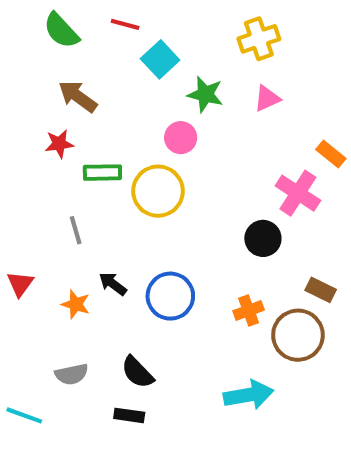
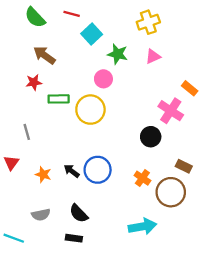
gray line: (76, 230) -> (27, 132), moved
black arrow: (113, 284) -> (72, 171), moved
orange cross: (249, 310) -> (142, 178), turned -35

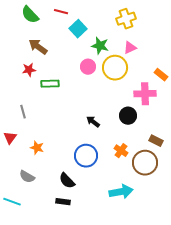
yellow circle: (90, 110) -> (115, 68), moved
pink cross: (171, 111) -> (145, 94), turned -35
blue circle: (98, 170) -> (86, 156), moved
black arrow: (72, 171) -> (93, 122), moved
gray semicircle: (41, 215) -> (27, 177), moved, turned 42

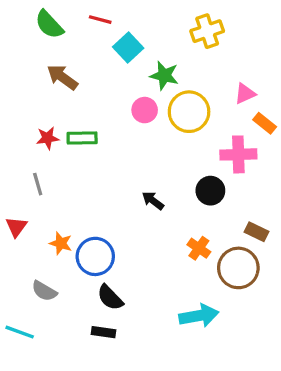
pink triangle: (130, 48) -> (245, 94), moved
red star: (29, 70) -> (48, 138), moved
blue circle: (86, 156) -> (95, 256), moved

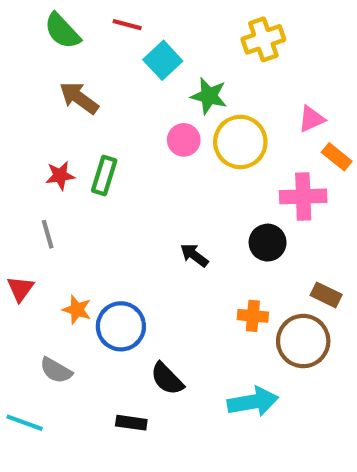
green rectangle: (82, 138) -> (104, 176), turned -72
orange cross: (199, 248) -> (253, 316), turned -30
black semicircle: (110, 298) -> (167, 379), moved

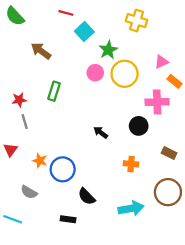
green semicircle: (62, 31) -> (15, 16), moved
yellow cross: (263, 39) -> (136, 21), turned 36
green star: (209, 96) -> (108, 50), turned 30
red star: (60, 176) -> (19, 100), moved
brown circle: (303, 341) -> (168, 192), moved

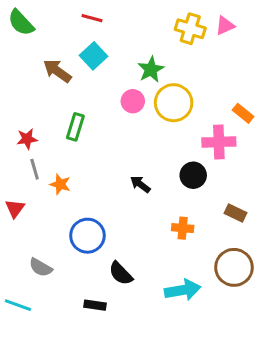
cyan square: (84, 31) -> (94, 56), moved
pink triangle: (161, 62) -> (225, 26), moved
orange star: (40, 161) -> (60, 184), moved

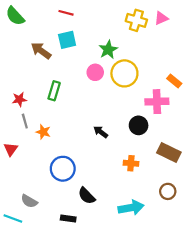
cyan square: (94, 56) -> (67, 40), turned 30
brown rectangle: (235, 213) -> (169, 152), size x1.5
gray semicircle: (41, 267) -> (29, 201), moved
brown circle: (234, 267) -> (168, 191), size x0.6

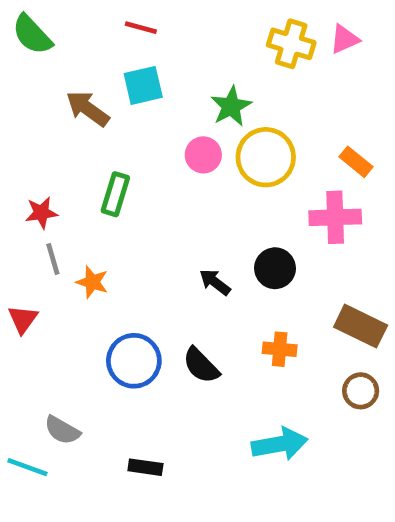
orange rectangle: (174, 81) -> (356, 162), moved
black circle: (139, 125) -> (275, 268), moved
brown circle: (168, 191) -> (361, 391), moved
black semicircle: (87, 196) -> (201, 365), moved

